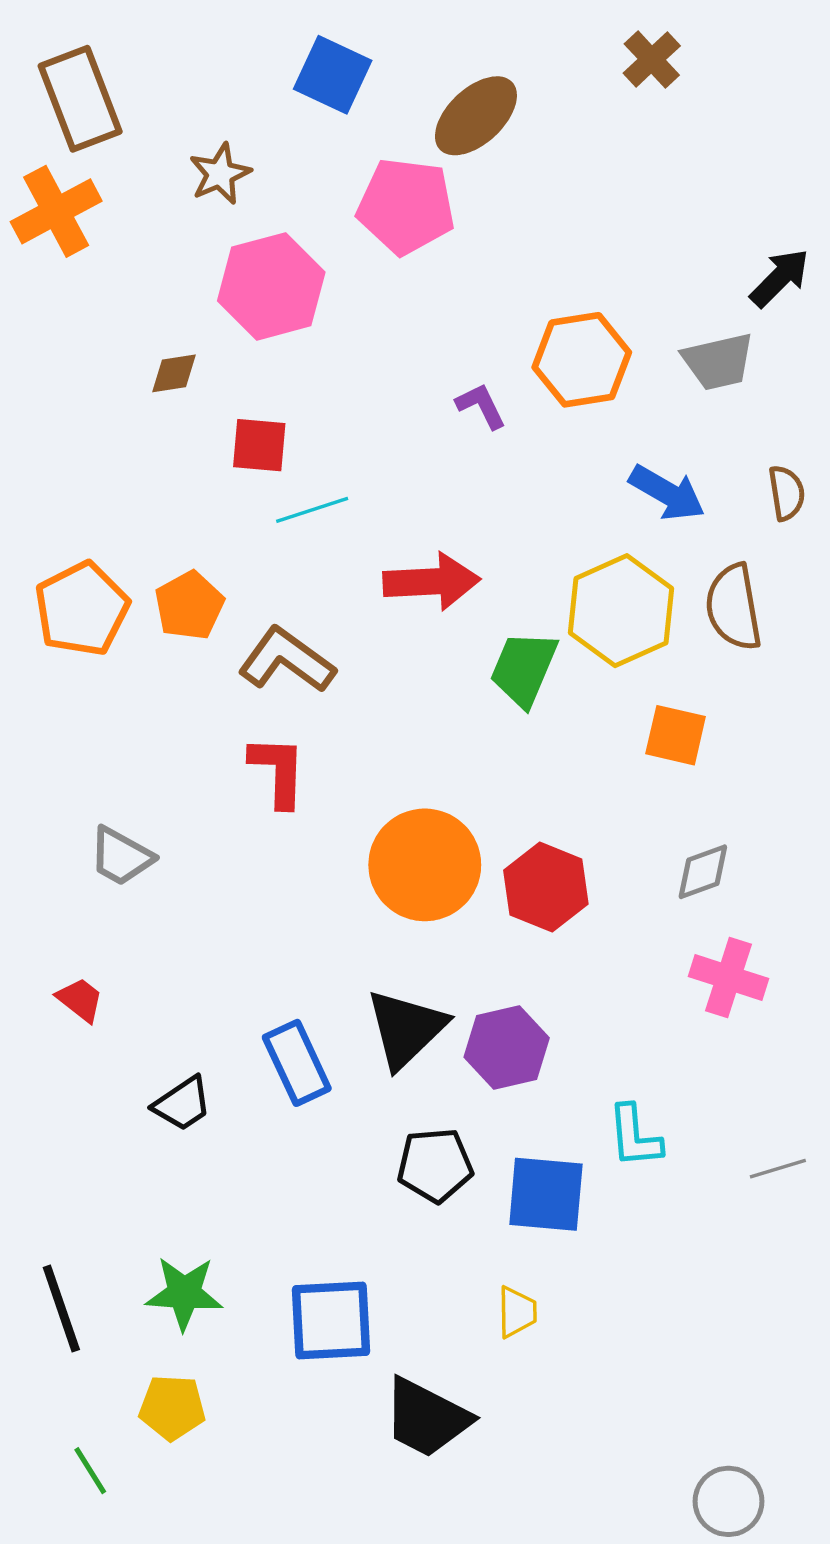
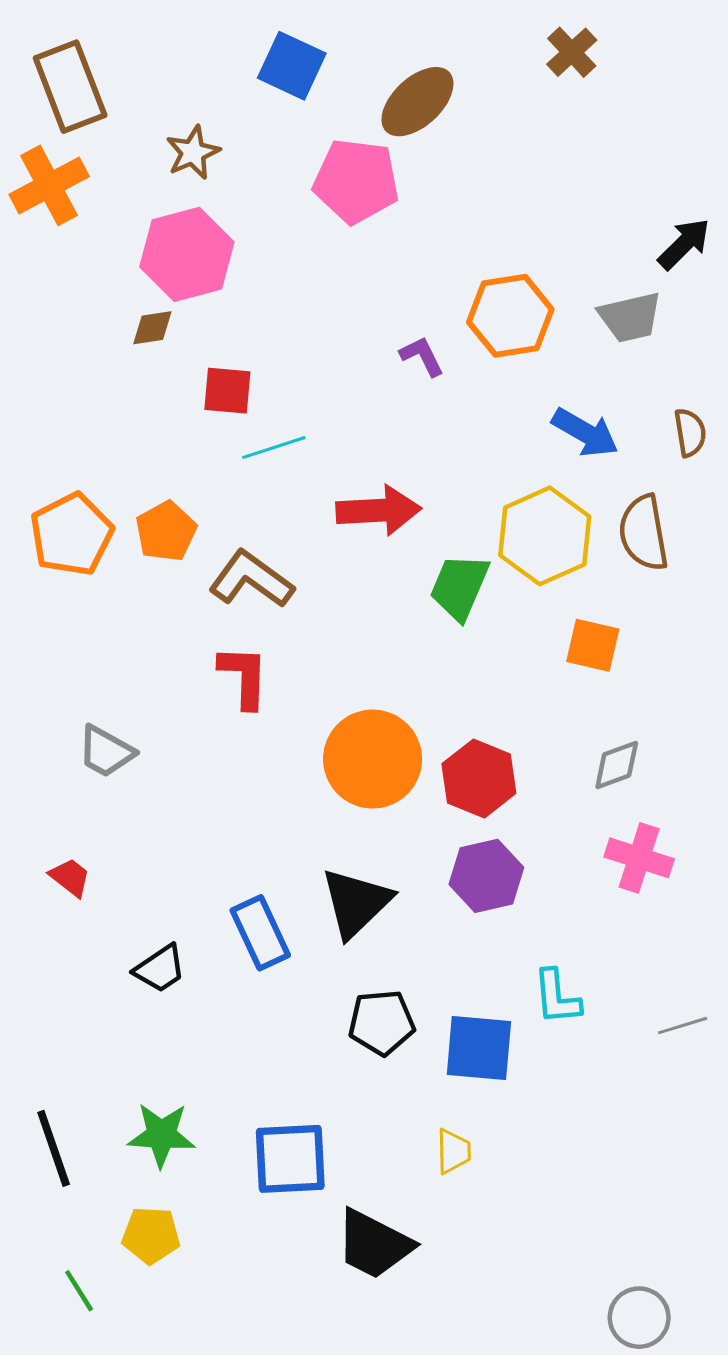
pink hexagon: (271, 286) -> (187, 254), moved
purple hexagon: (507, 1047) -> (486, 876), moved

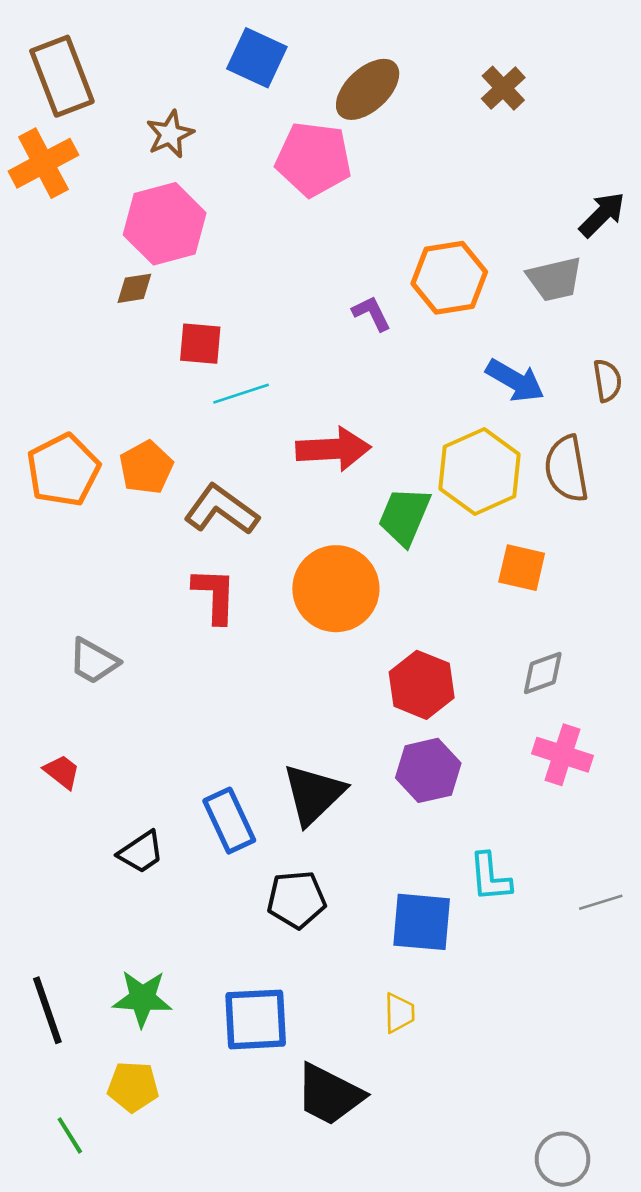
brown cross: (572, 52) -> (503, 88), moved
orange circle: (373, 759) -> (336, 589), moved
black pentagon: (382, 1023) -> (296, 900), moved

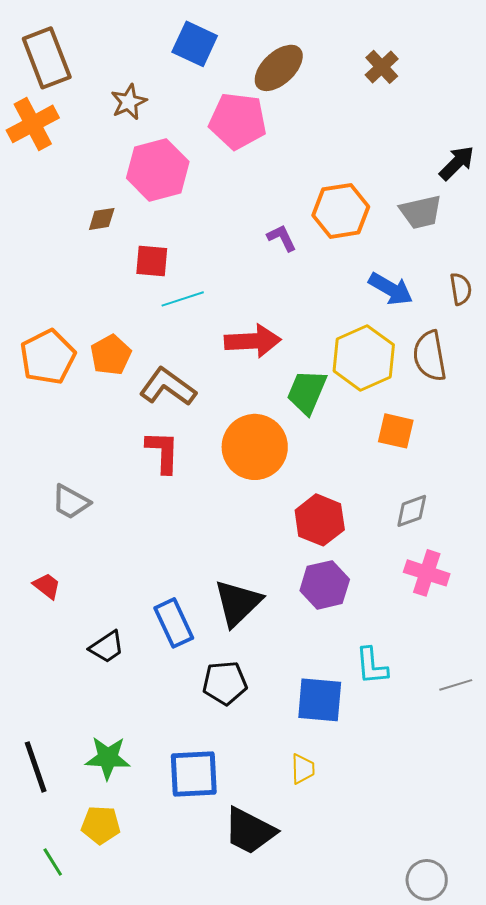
pink hexagon: (165, 224) -> (158, 170), moved

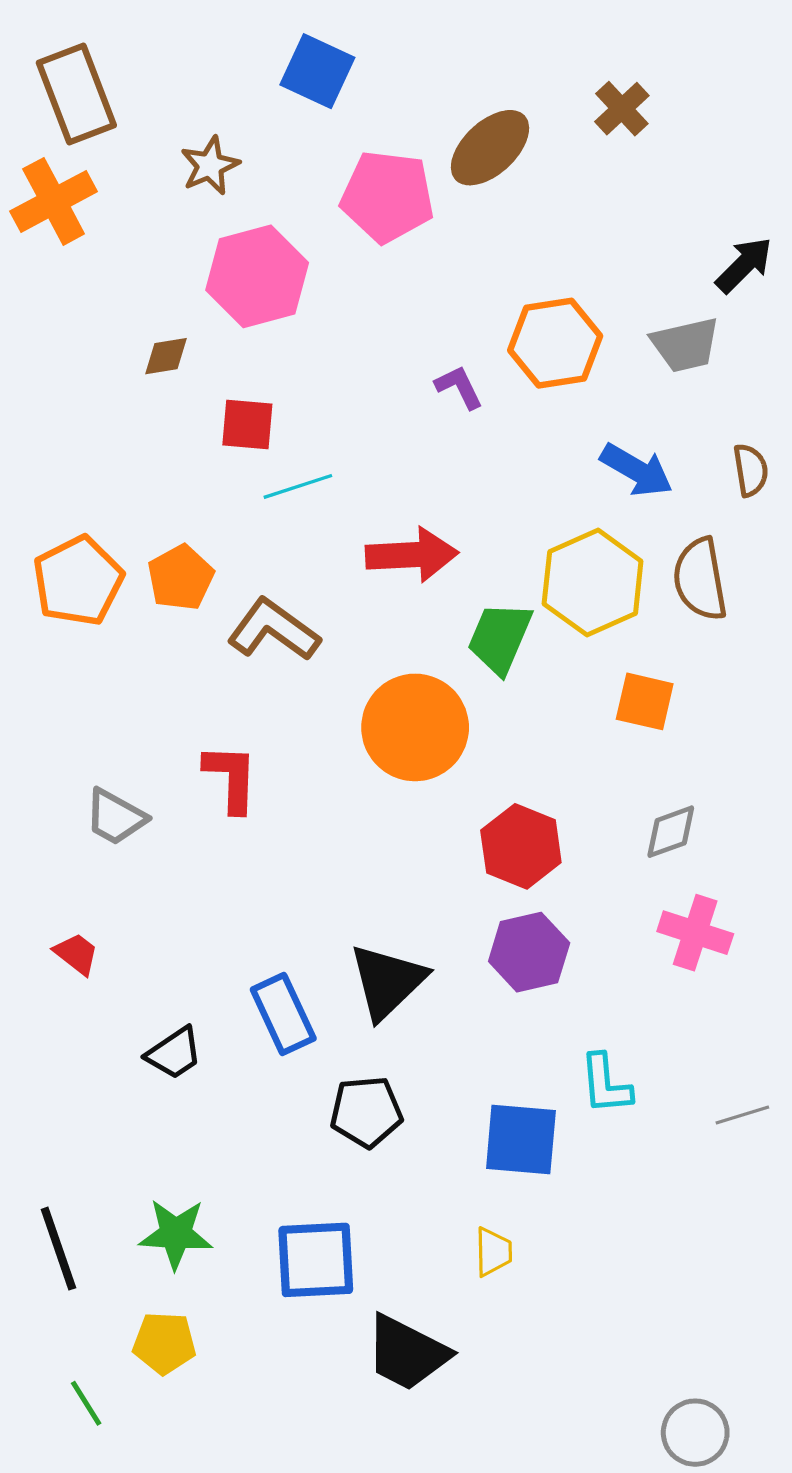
brown ellipse: (279, 68) -> (490, 148), moved
red L-shape: (163, 452) -> (231, 778), moved

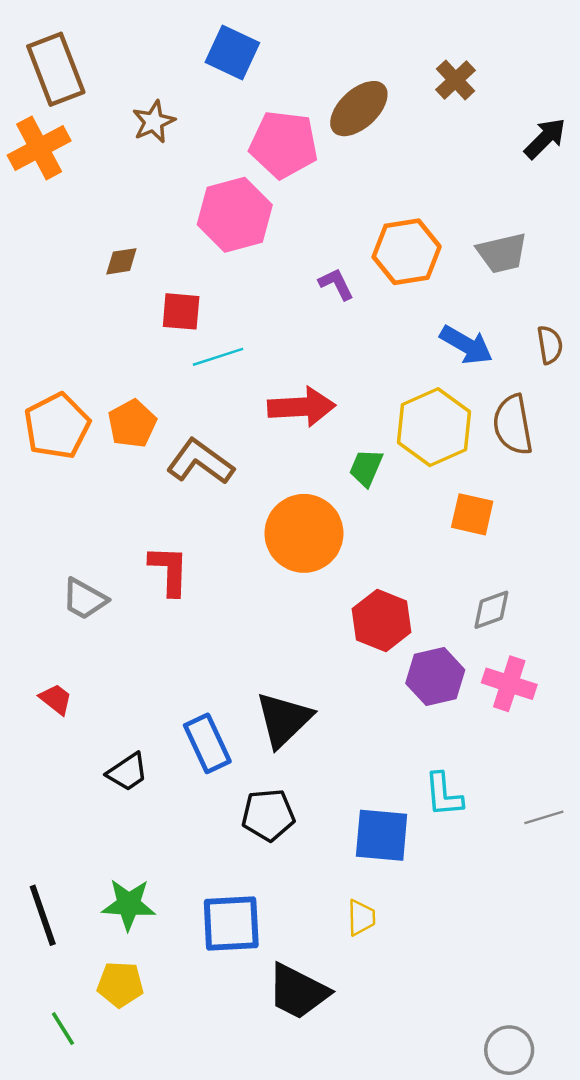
black arrow: (744, 265) -> (545, 138), moved
pink hexagon: (257, 276) -> (235, 215), moved
green trapezoid: (500, 638) -> (366, 468), size x0.7
purple hexagon: (529, 952) -> (435, 677), moved

